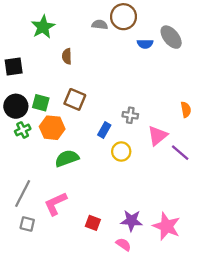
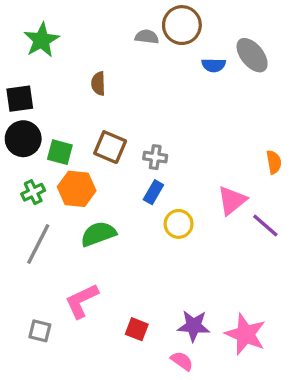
green star: (43, 27) -> (42, 40), moved
black circle: (16, 106) -> (23, 139), moved
gray cross: (130, 115) -> (155, 157), moved
gray line: (23, 193) -> (38, 244), moved

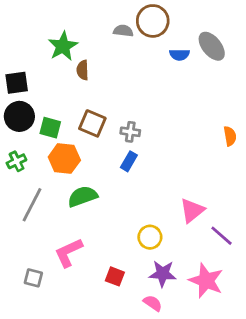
green star: (42, 40) -> (63, 46), moved
green cross: (33, 192) -> (17, 161), moved
pink triangle: (232, 201) -> (192, 210), moved
yellow circle: (179, 224) -> (150, 237), moved
purple line: (265, 226) -> (222, 236), moved

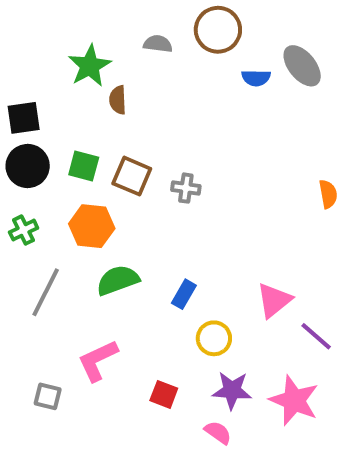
gray semicircle: (123, 31) -> (158, 44), moved
green square: (50, 128) -> (84, 166), moved
blue rectangle: (129, 161) -> (184, 294), moved

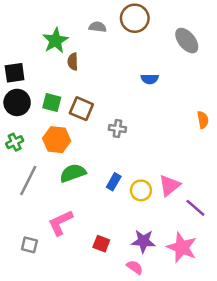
blue semicircle: (256, 78) -> (150, 79), moved
gray cross: (186, 188) -> (117, 128), moved
yellow circle: (214, 338) -> (141, 190), moved

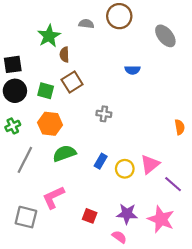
brown square: (81, 109) -> (72, 82), moved, turned 35
orange semicircle: (203, 120) -> (180, 127), moved
gray square: (29, 245) -> (26, 217), size x1.5

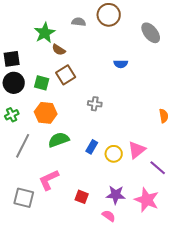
brown semicircle: (64, 55) -> (59, 50), turned -56

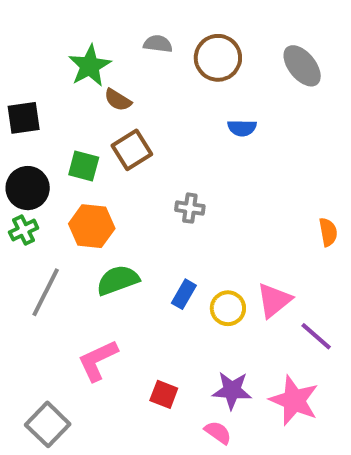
brown circle: (109, 15) -> (218, 58), moved
black circle: (14, 83) -> (28, 188), moved
gray square: (24, 198) -> (48, 424), moved, turned 30

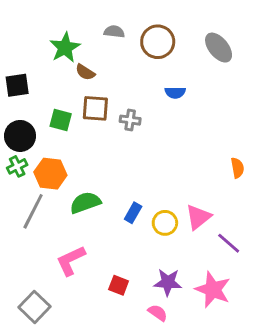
brown square: (132, 150) -> (95, 108), turned 36
gray cross: (190, 208) -> (130, 120), moved
orange hexagon: (92, 226) -> (50, 174), moved

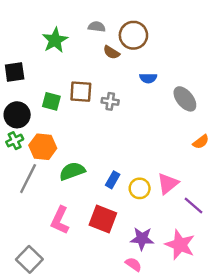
gray ellipse: (219, 48) -> (185, 99), moved
brown semicircle: (85, 72) -> (111, 52), moved
orange semicircle: (237, 168) -> (201, 142), turned 63
pink L-shape: (71, 261) -> (60, 220), turned -40
red square: (119, 285) -> (103, 219), moved, size x1.6

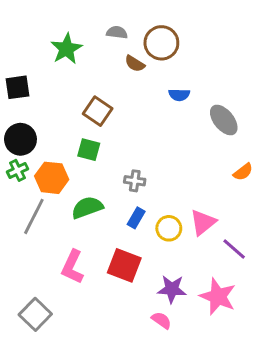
brown square: (81, 92) -> (98, 111), turned 30
green square: (51, 101) -> (89, 150), moved
gray cross: (110, 101) -> (135, 181), moved

